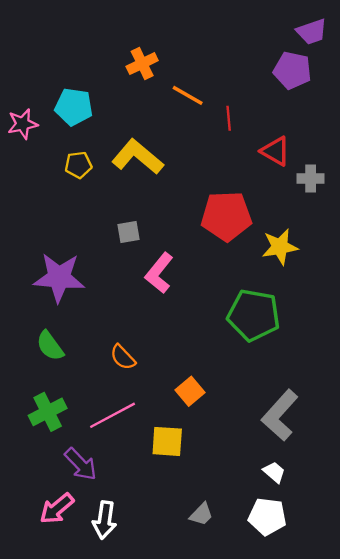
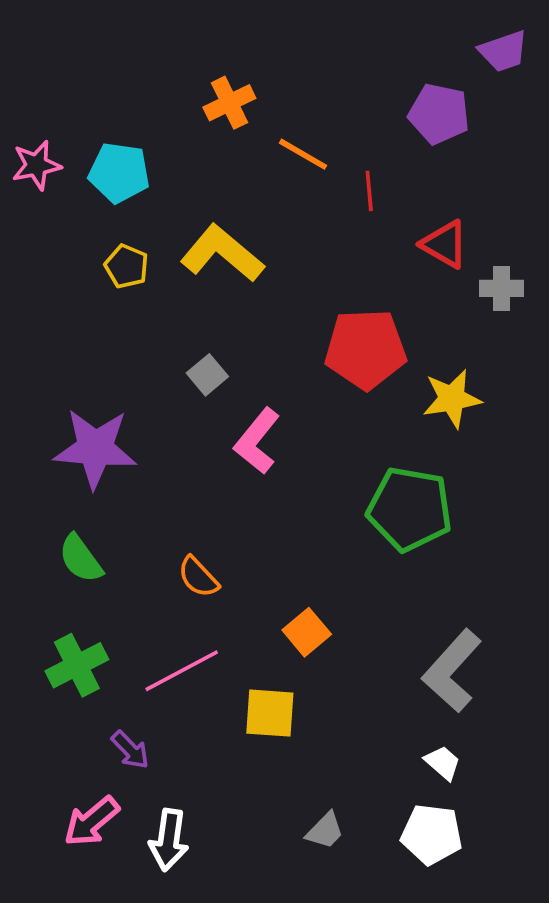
purple pentagon: (292, 70) -> (439, 114), moved
pink star: (23, 124) -> (36, 165), moved
yellow pentagon: (78, 165) -> (127, 266), turned 30
gray square: (128, 232) -> (207, 375), turned -30
purple arrow: (81, 464) -> (130, 750), size x0.7

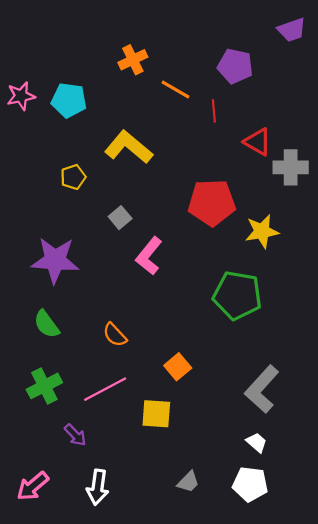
purple pentagon: (439, 114) -> (235, 66), moved
yellow pentagon: (127, 266) -> (73, 177), moved, turned 30
gray cross: (502, 288) -> (291, 167), size x1.4
pink arrow: (92, 821) -> (33, 486), moved

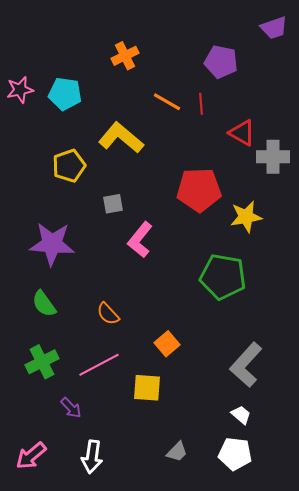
orange line: (176, 90) -> (167, 102), moved
yellow pentagon: (73, 177) -> (69, 166), size x1.4
gray square: (120, 218) -> (113, 204), turned 30

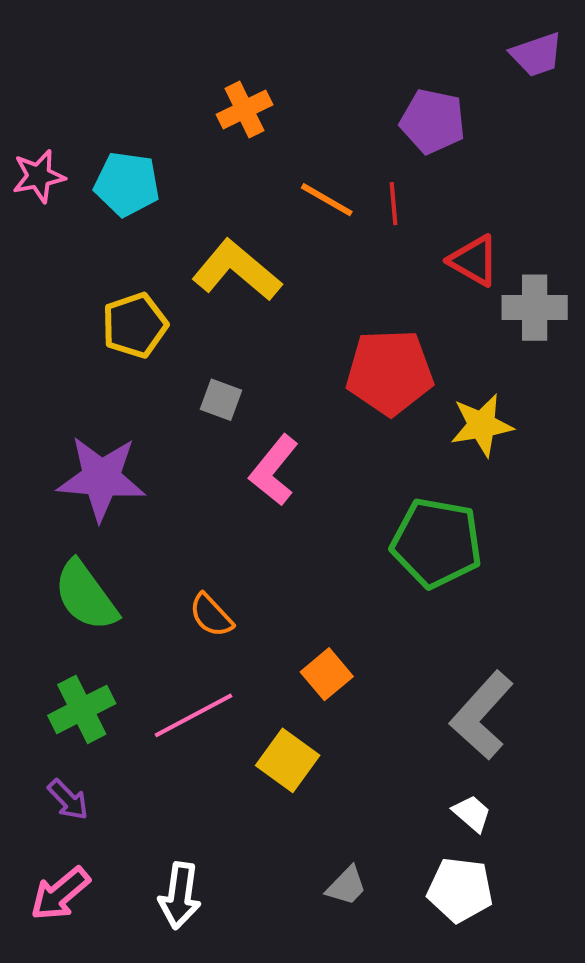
gray square: (113, 204) -> (221, 400), turned 30
green semicircle: (44, 304) -> (86, 596), size x1.4
yellow square: (147, 388) -> (288, 760), turned 32
purple arrow: (71, 408) -> (68, 800), moved

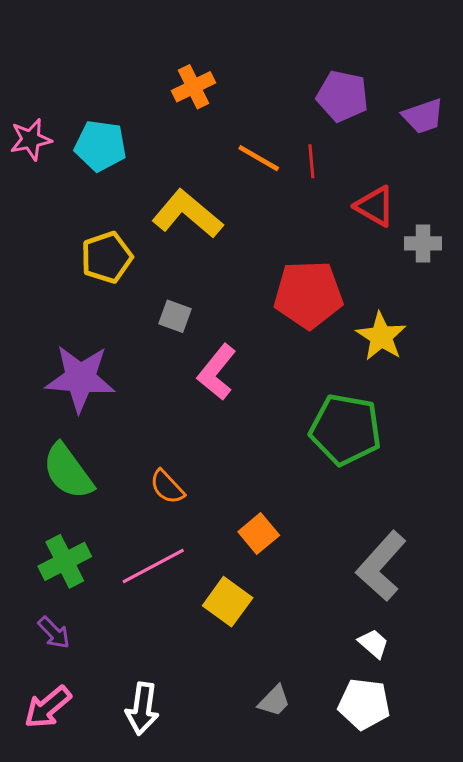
purple trapezoid: (537, 55) -> (423, 116), moved
gray cross: (535, 308) -> (423, 243), size x0.7
yellow star: (482, 425) -> (381, 336), turned -30

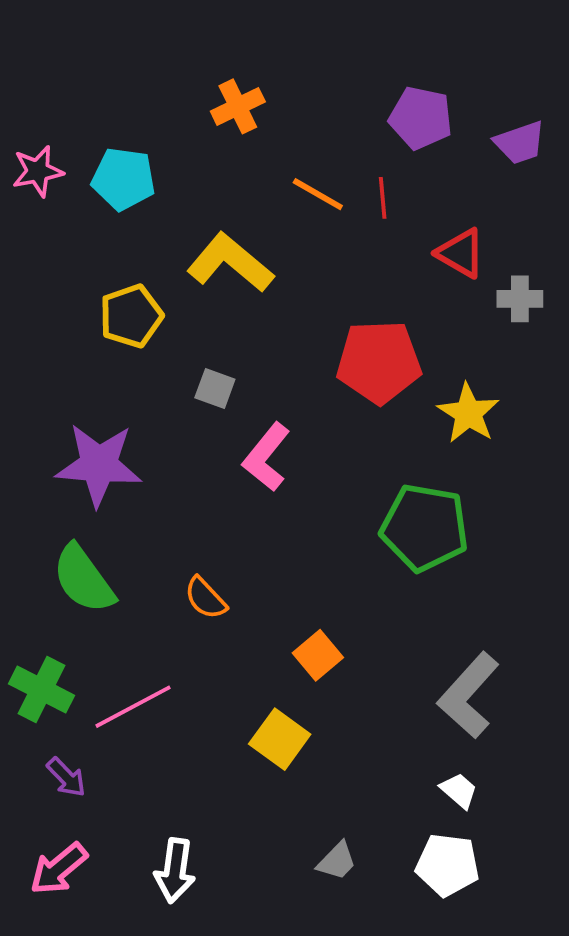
green cross: (65, 561) -> (42, 690), moved, turned -36
pink line: (153, 566) -> (133, 707), moved

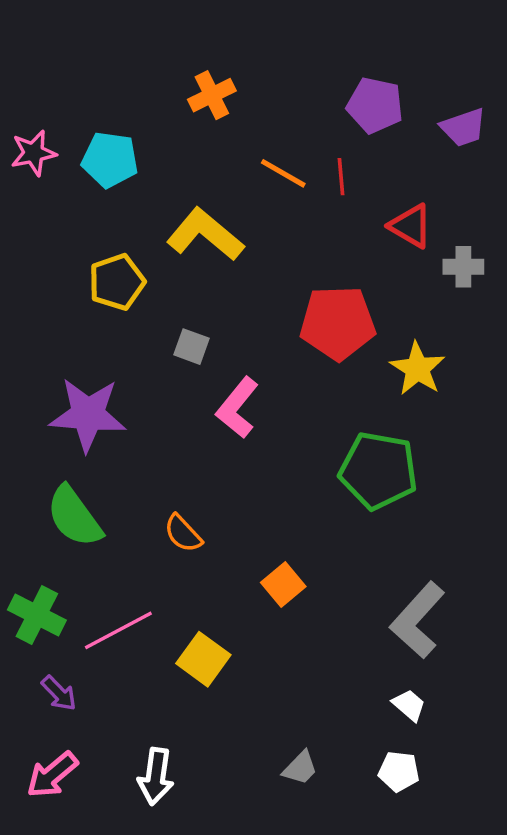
yellow square: (280, 739) -> (203, 659), moved
white pentagon: (447, 865) -> (399, 771), size x0.7

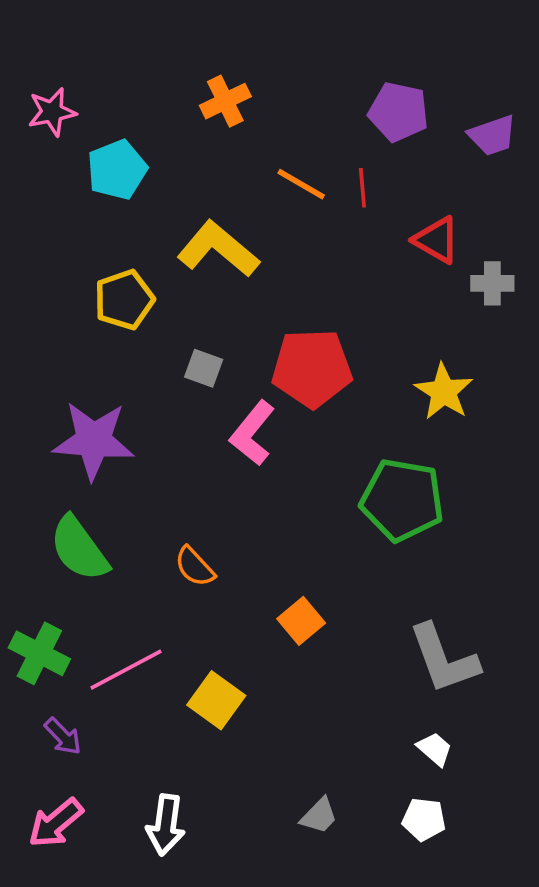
pink star: (33, 153) -> (52, 112), moved
cyan pentagon: (110, 160) -> (117, 170), turned -30
red pentagon: (338, 323) -> (312, 368), moved
gray L-shape: (417, 620) -> (444, 659), turned -62

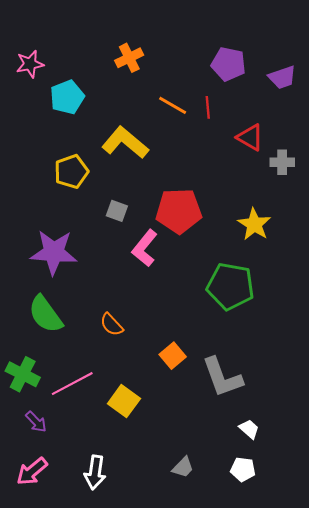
gray L-shape: (444, 659) -> (222, 377), moved

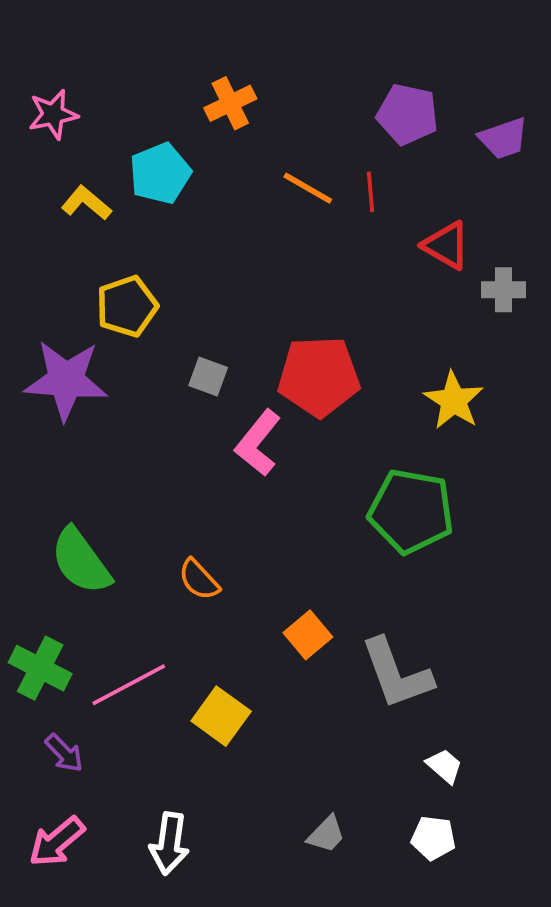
cyan pentagon: (67, 97) -> (160, 173), moved
yellow L-shape: (125, 143) -> (86, 203), moved, size x0.6
purple star: (54, 252) -> (66, 380), moved

